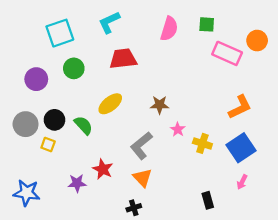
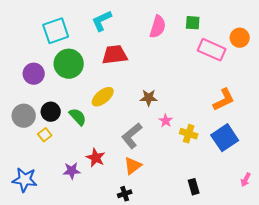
green circle: (74, 68) -> (69, 64), size x1.5
yellow square: (48, 145) -> (45, 135), turned 32
orange triangle: (142, 178) -> (133, 166), turned 36
pink arrow: (242, 182) -> (246, 180), moved

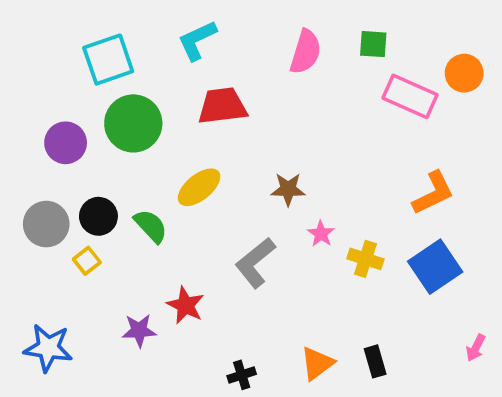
orange triangle: (133, 166) -> (317, 363), moved

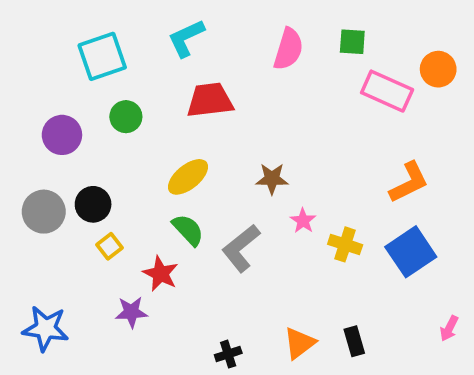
green circle: (133, 123) -> (126, 117), size x0.6
green semicircle: (151, 226) -> (188, 230), moved
yellow square: (87, 261) -> (109, 246), moved
red star: (186, 305) -> (161, 274), moved

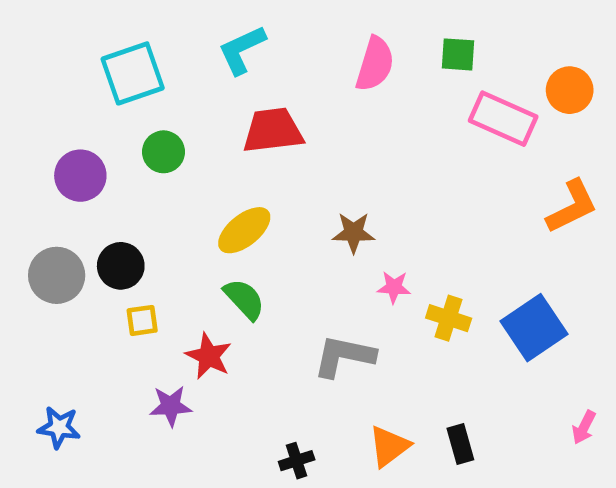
orange L-shape: (409, 182) -> (572, 206), moved
pink star: (303, 221) -> (394, 287), turned -30
yellow square: (109, 246) -> (142, 320), turned 30
gray L-shape: (241, 248) -> (344, 356), moved, turned 51
blue star: (46, 328) -> (59, 427), size x0.7

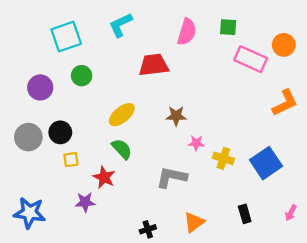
red trapezoid: (273, 130) -> (154, 65), moved
blue star: (59, 427) -> (30, 213), size x1.5
black rectangle: (460, 444) -> (245, 214), moved

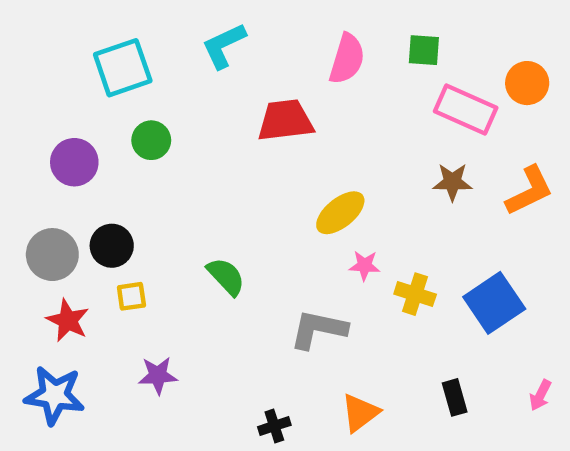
yellow ellipse: (122, 115) -> (340, 213), moved
brown star: (176, 116) -> (452, 182), moved
red star: (104, 177) -> (68, 320), moved

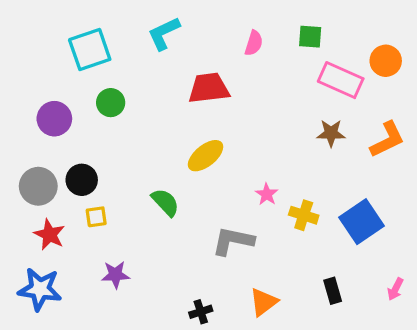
pink semicircle: (347, 59) -> (254, 43), size x0.7
yellow ellipse: (340, 213) -> (206, 156), moved
pink star: (364, 266) -> (267, 194), turned 30

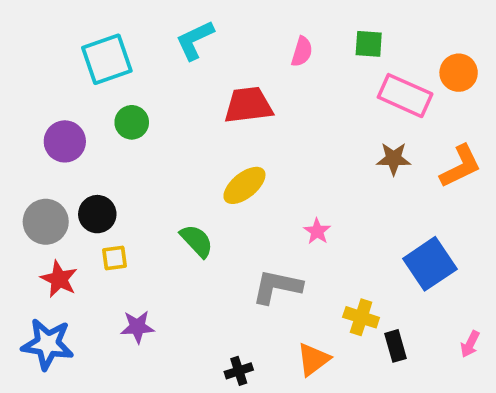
yellow cross: (304, 215) -> (361, 317), moved

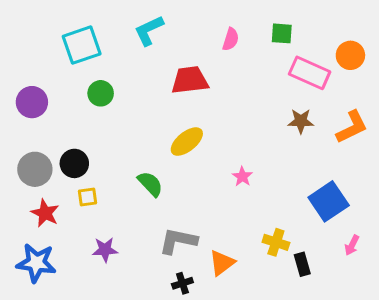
purple circle: (65, 141) -> (32, 102), moved
gray L-shape: (277, 287) -> (178, 241), moved
pink arrow: (470, 344) -> (352, 245), moved
orange triangle: (313, 359) -> (222, 263), moved

